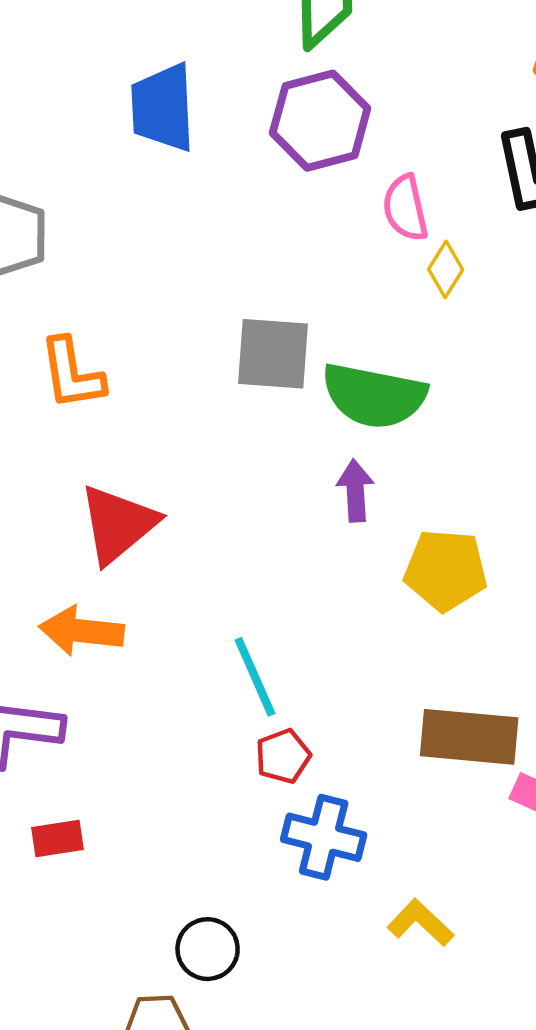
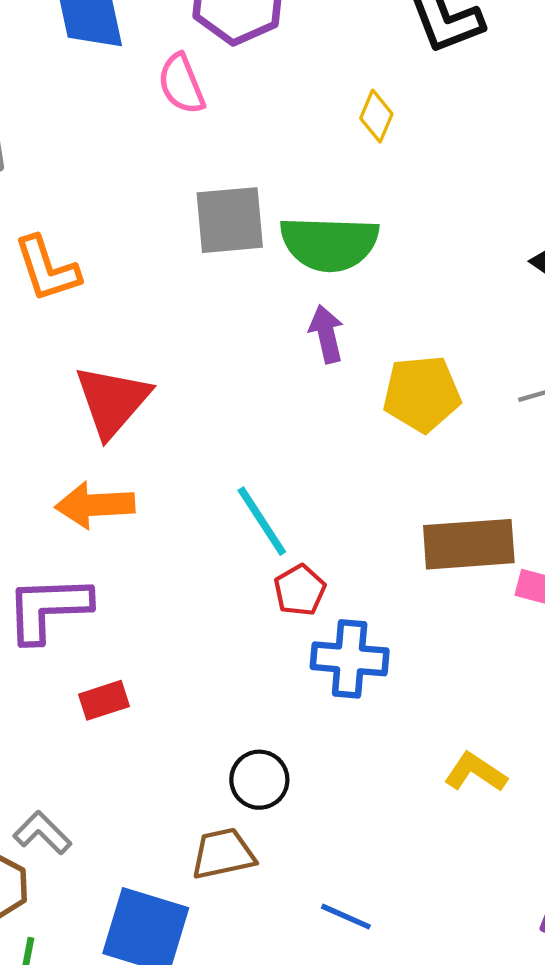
pink semicircle: (405, 208) -> (181, 84), moved
yellow L-shape: (421, 923) -> (475, 772), moved

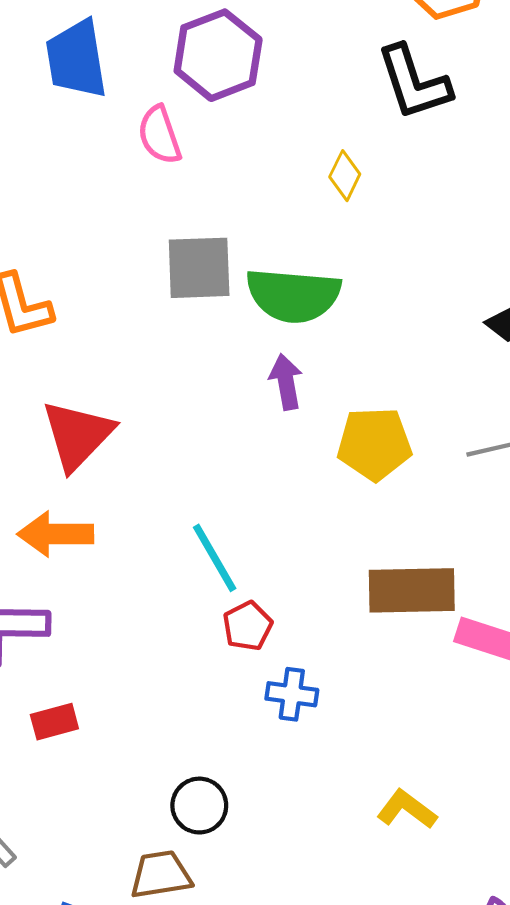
blue cross: (350, 659) -> (292, 694), size x0.7

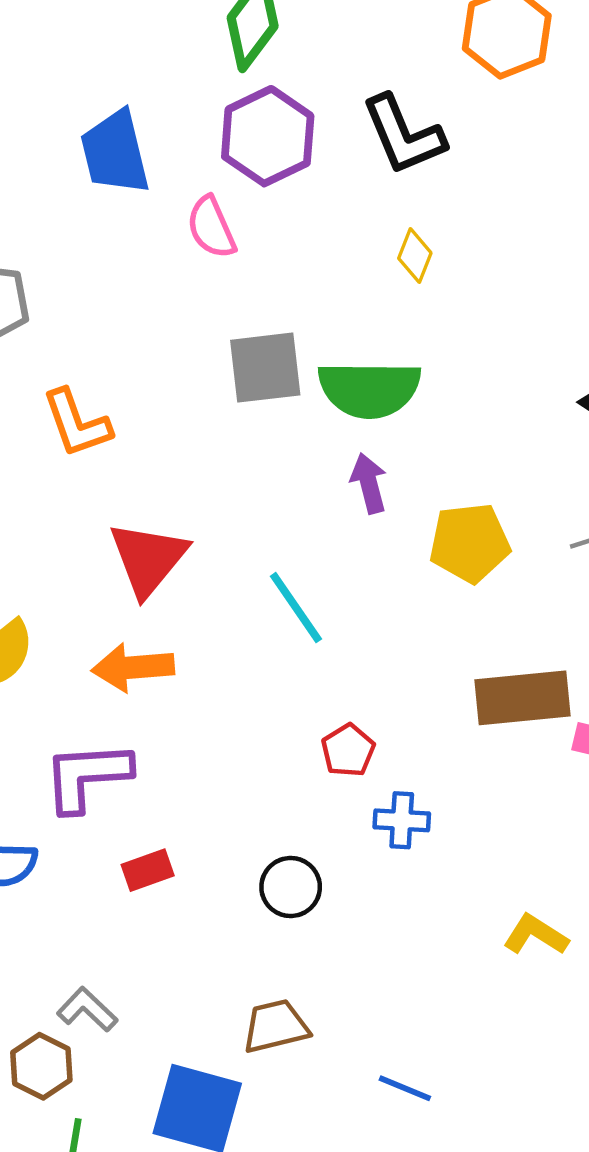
black L-shape: (414, 83) -> (403, 135), moved
cyan line: (215, 558) -> (296, 608), moved
black circle: (199, 806) -> (291, 887), moved

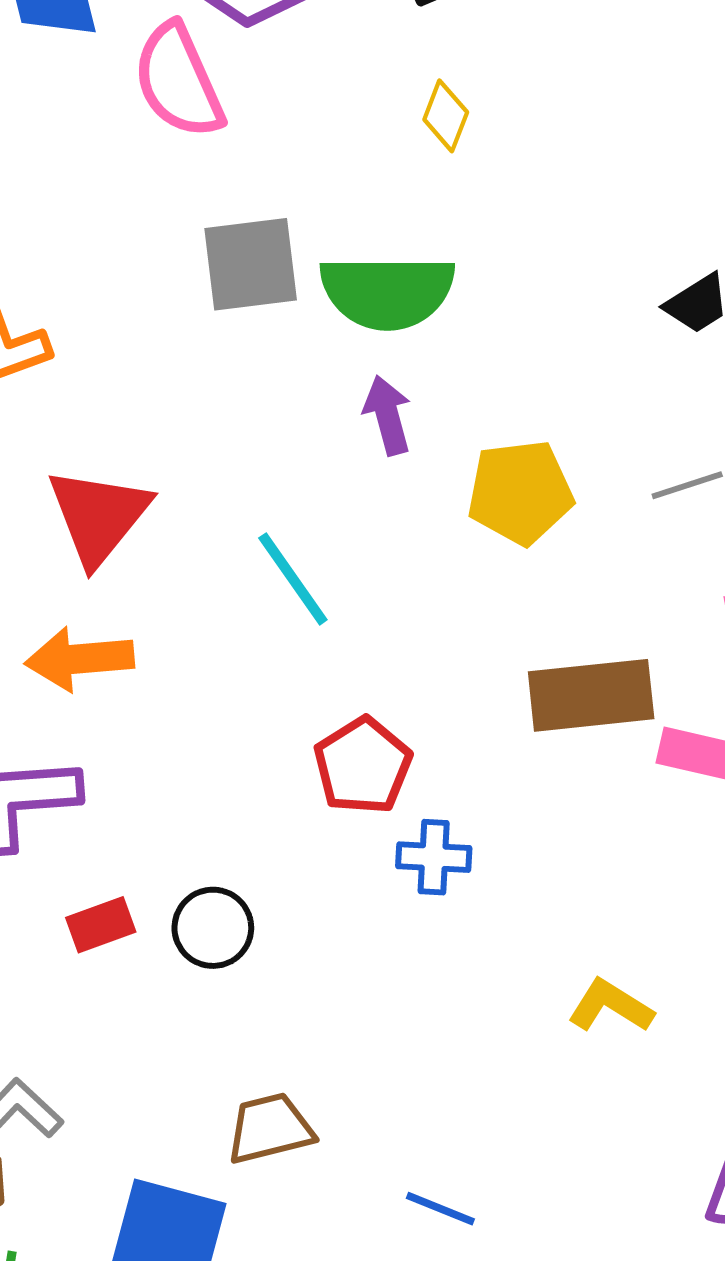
pink semicircle: (211, 227) -> (178, 81), size x1.4
red pentagon: (348, 750) -> (363, 766), size x1.4
black circle: (291, 887) -> (213, 928), moved

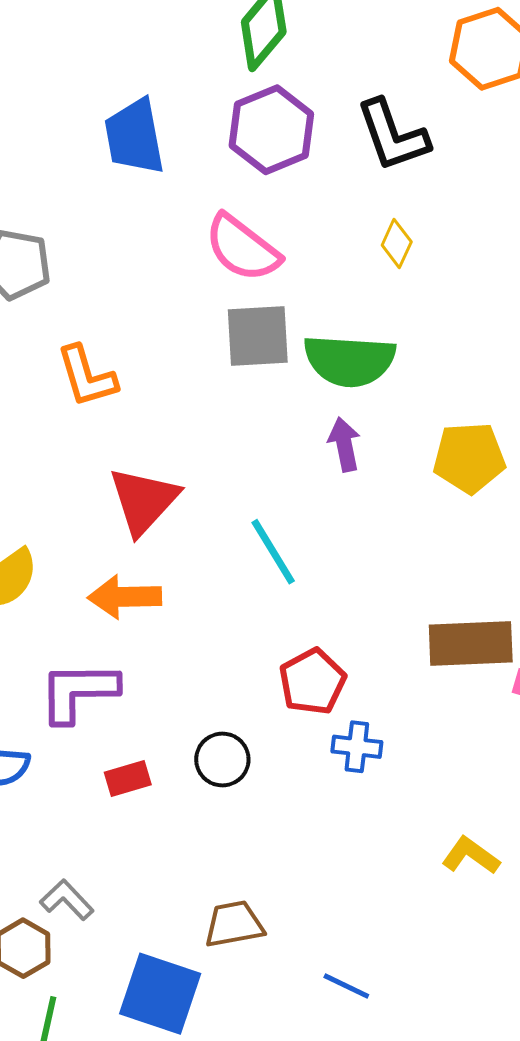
pink semicircle: (178, 81) -> (242, 248), moved, turned -32
yellow pentagon: (520, 492) -> (469, 458), moved
black circle: (213, 928) -> (222, 760), moved

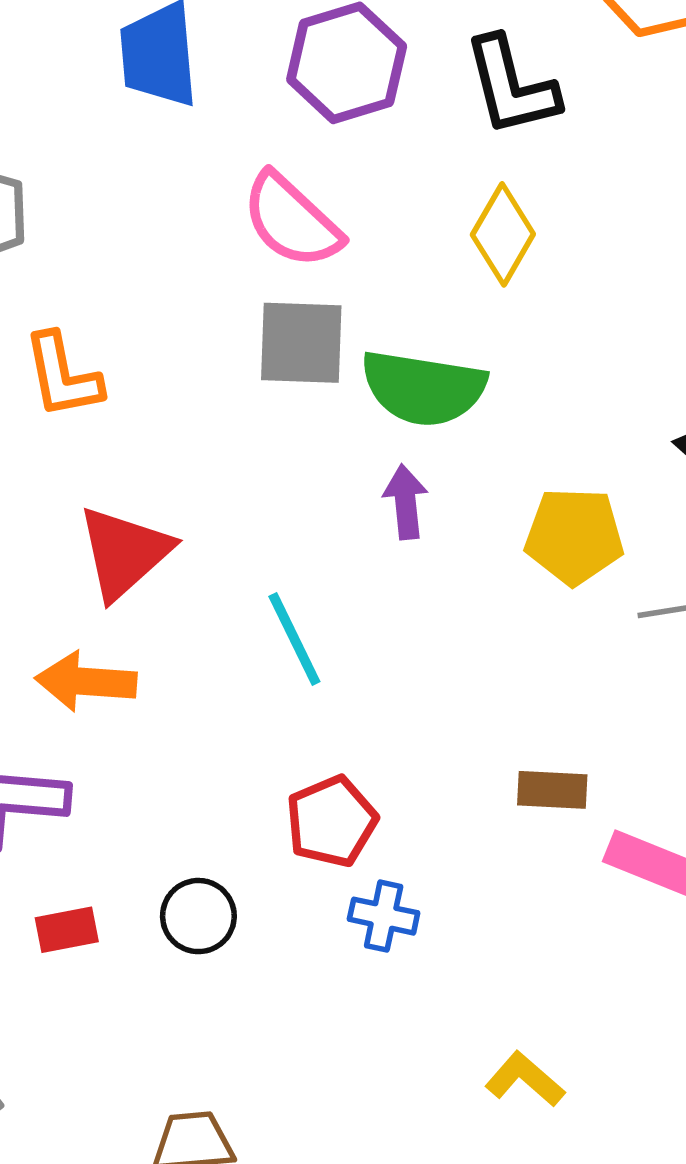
yellow diamond: (397, 244) -> (503, 234), size x1.5
brown rectangle: (471, 644) -> (552, 790), size x0.6

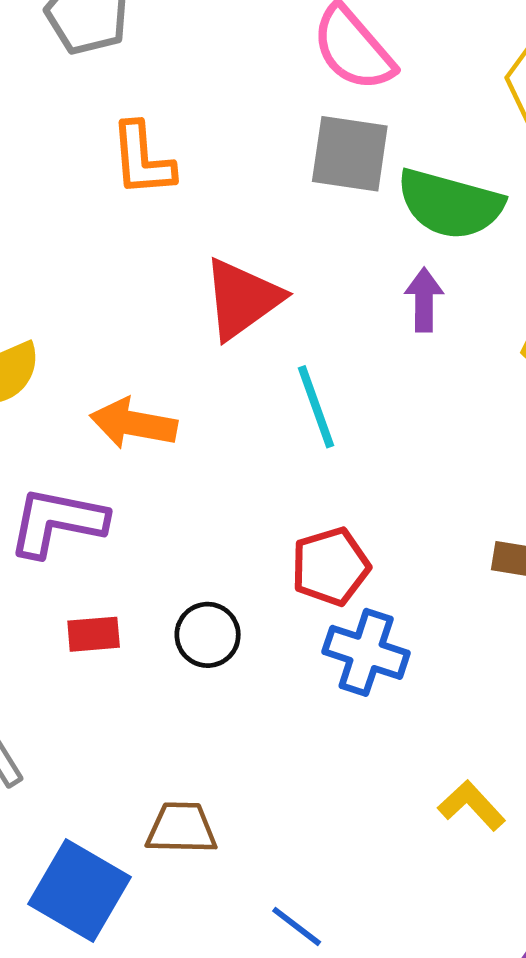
red triangle: (124, 553) -> (242, 299), moved
blue cross: (384, 916) -> (366, 652), size x1.4

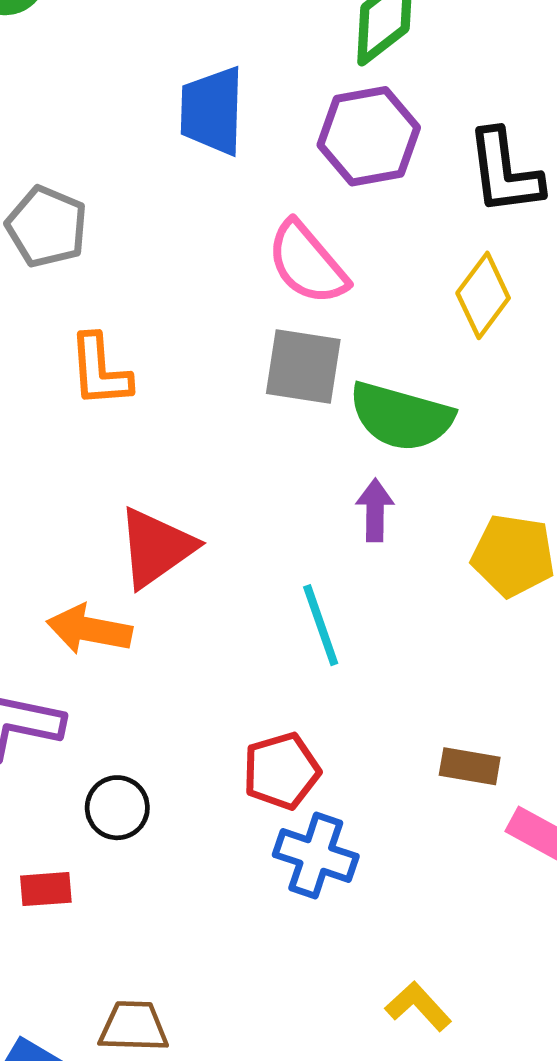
red triangle: (242, 299) -> (156, 547), moved
cyan line: (316, 407) -> (321, 625), moved
red rectangle: (94, 634) -> (46, 889), moved
black circle: (208, 635) -> (117, 808), moved

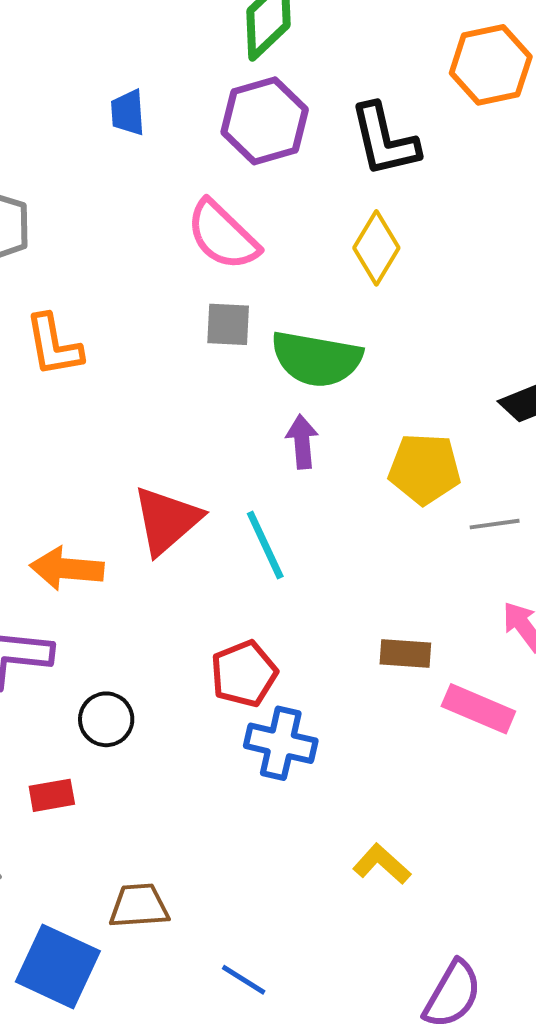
blue trapezoid: (212, 111) -> (128, 113), size x0.6
gray square: (303, 366) -> (228, 324), size x0.7
red triangle: (156, 547) -> (167, 520), moved

